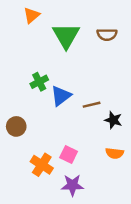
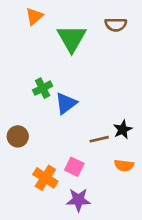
brown semicircle: (107, 34) -> (116, 25), moved
brown line: (92, 105) -> (99, 139), moved
black star: (113, 120) -> (123, 130), turned 30

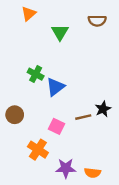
green triangle: (72, 38) -> (60, 32), size x0.7
green cross: (43, 88) -> (36, 74), turned -35
orange semicircle: (124, 165) -> (92, 173), moved
pink square: (74, 167) -> (56, 126), moved

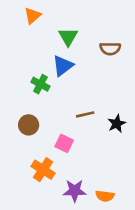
brown semicircle: (97, 21) -> (110, 49), moved
blue triangle: (55, 87) -> (63, 66), moved
brown circle: (15, 115) -> (29, 125), moved
brown line: (83, 117) -> (85, 114), moved

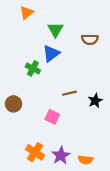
brown circle: (29, 125) -> (14, 104), moved
orange cross: (43, 170) -> (35, 152), moved
purple star: (75, 191) -> (61, 155), turned -30

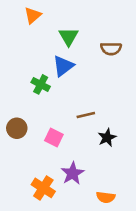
black star: (95, 101) -> (107, 138), moved
pink square: (52, 117) -> (54, 138), moved
purple star: (61, 155) -> (73, 173), moved

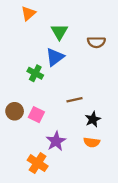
pink square: (54, 138) -> (36, 115), moved
purple star: (73, 173) -> (56, 141), moved
orange semicircle: (106, 197) -> (92, 142), moved

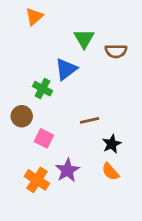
green triangle: (59, 32) -> (84, 39), moved
brown circle: (15, 111) -> (22, 116), moved
orange semicircle: (92, 142) -> (110, 172), turned 42
orange cross: (38, 163) -> (37, 180), moved

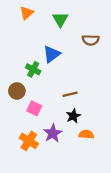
green triangle: (84, 39) -> (60, 19), moved
black star: (112, 144) -> (73, 116), moved
orange semicircle: (110, 172) -> (86, 134), turned 136

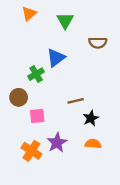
green cross: (33, 69) -> (36, 74), turned 32
pink square: (34, 108) -> (37, 116), turned -32
black star: (73, 116) -> (91, 118), moved

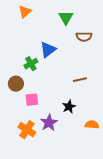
green triangle: (65, 21) -> (66, 18), moved
brown line: (76, 101) -> (80, 80), moved
black star: (91, 118) -> (69, 107), moved
orange semicircle: (93, 144) -> (92, 125), moved

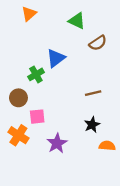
green triangle: (66, 18) -> (77, 21), turned -35
brown semicircle: (84, 37) -> (98, 43), turned -35
black star: (69, 107) -> (92, 125), moved
orange cross: (27, 130) -> (18, 135), moved

